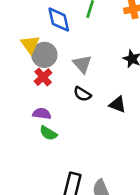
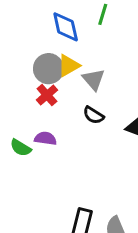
yellow triangle: (30, 44) -> (69, 66), moved, turned 36
green semicircle: (48, 133) -> (21, 148), moved

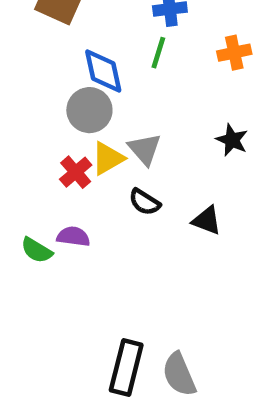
yellow triangle: (69, 66) -> (108, 158), moved
gray circle: (49, 69) -> (89, 110), moved

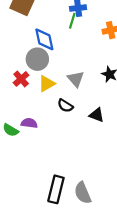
green line: (158, 53) -> (72, 21), moved
gray triangle: (145, 149) -> (76, 79), moved
red cross: (76, 172) -> (21, 79), moved

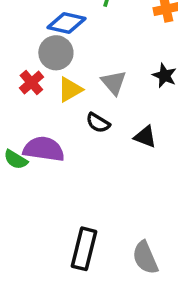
blue diamond: (44, 39) -> (66, 23), turned -65
purple semicircle: (29, 123) -> (44, 149), size x1.6
gray semicircle: (83, 193) -> (145, 258), moved

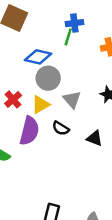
gray circle: (56, 53) -> (48, 78), moved
purple semicircle: (44, 149) -> (29, 131), moved, turned 96

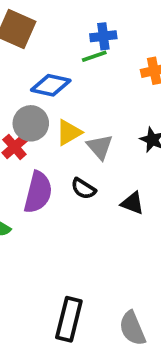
green line: (68, 37) -> (94, 56), turned 54
gray circle: (48, 78) -> (31, 123), moved
yellow triangle: (41, 105) -> (69, 132), moved

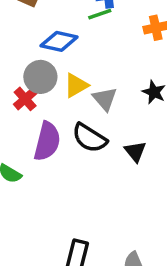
black semicircle: (83, 189) -> (90, 138), size x1.5
black triangle: (132, 203) -> (135, 152), turned 30

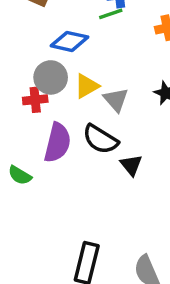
red cross: (25, 99) -> (35, 100), turned 35
black triangle: (135, 152) -> (131, 165), moved

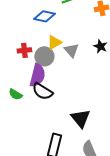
gray circle: (51, 77) -> (44, 56), moved
black semicircle: (100, 139) -> (42, 91), moved
black triangle: (131, 165) -> (80, 118), moved, size x1.5

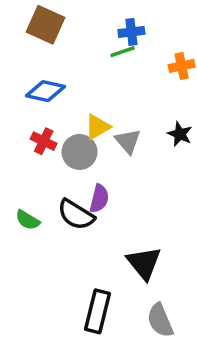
blue diamond: (44, 16) -> (45, 91), moved
red cross: (24, 50) -> (44, 141), turned 32
purple semicircle: (37, 75) -> (99, 199), moved, size x0.7

